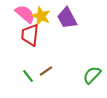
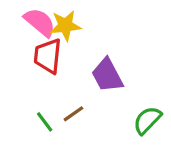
yellow star: (41, 16) -> (65, 26), turned -30
purple trapezoid: (67, 18) -> (107, 75), moved

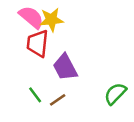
purple trapezoid: (107, 75) -> (65, 67), moved
brown line: (73, 114) -> (58, 100), moved

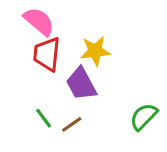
yellow star: (51, 20) -> (95, 51), moved

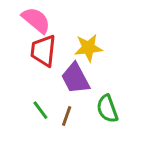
green semicircle: (144, 117) -> (107, 109), moved, turned -64
brown line: (72, 124) -> (67, 116), turned -36

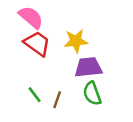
red trapezoid: (43, 51) -> (37, 44), turned 120
purple trapezoid: (75, 78) -> (88, 67), moved, turned 112

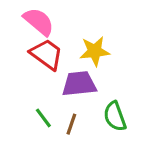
purple trapezoid: (88, 67) -> (79, 84), moved

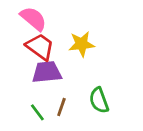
purple trapezoid: (79, 84) -> (47, 72), moved
green line: (43, 118) -> (37, 112), moved

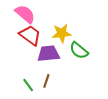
purple trapezoid: (47, 72) -> (48, 54), moved
green semicircle: (99, 100) -> (79, 51), moved, turned -30

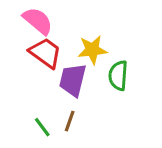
green semicircle: (79, 51) -> (118, 76), turned 54
purple trapezoid: (48, 54) -> (73, 80), turned -70

